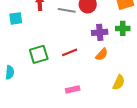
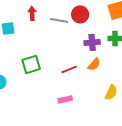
red line: (70, 52) -> (69, 69), moved

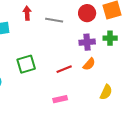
red circle: (80, 14) -> (87, 13), moved

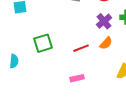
purple cross: (87, 42) -> (104, 21), turned -35

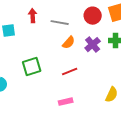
orange semicircle: (106, 43) -> (69, 43), moved

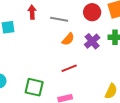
green square: (32, 67) -> (34, 87), moved, turned 30

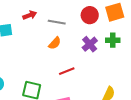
red arrow: (32, 12) -> (30, 15), turned 72
orange semicircle: (68, 39) -> (55, 43), moved

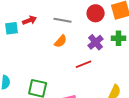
red arrow: (30, 15) -> (30, 20), moved
red line: (67, 71) -> (84, 64), moved

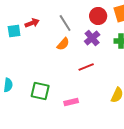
gray line: (63, 20) -> (65, 23), turned 48
purple cross: (96, 42) -> (92, 38), moved

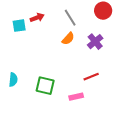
purple cross: (92, 38) -> (95, 42), moved
red line: (86, 67) -> (91, 77), moved

